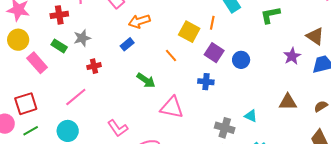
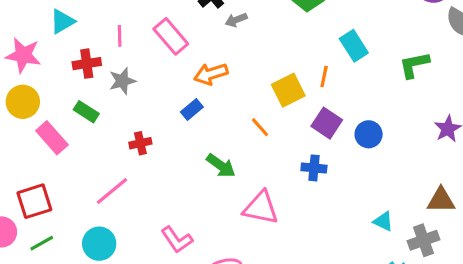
yellow square: (189, 32) -> (288, 90), turned 35
gray star: (82, 38) -> (122, 81), moved
gray cross: (225, 128) -> (424, 240), moved, turned -36

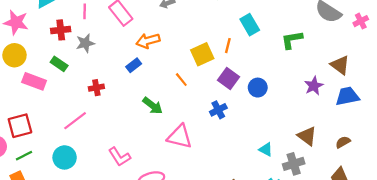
pink rectangle: (52, 138) -> (34, 81), turned -30
blue cross: (314, 168) -> (218, 110), turned -35
brown triangle: (441, 200) -> (307, 136), turned 35

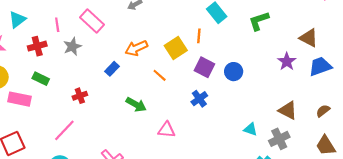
orange arrow: (148, 41) -> (136, 48), moved
gray star: (85, 43) -> (72, 47), moved
pink triangle: (180, 137) -> (167, 130), size x0.7

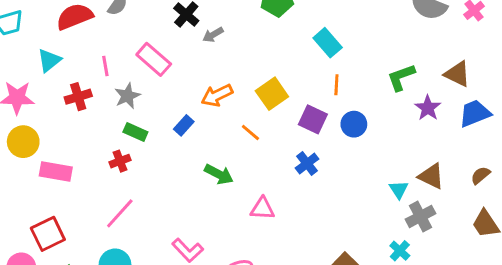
green L-shape: (259, 21) -> (401, 77), moved
orange line: (199, 36) -> (336, 85), moved
green rectangle: (41, 79) -> (135, 132), moved
red cross: (80, 96) -> (120, 161), moved
cyan triangle: (251, 129) -> (399, 190), moved, turned 40

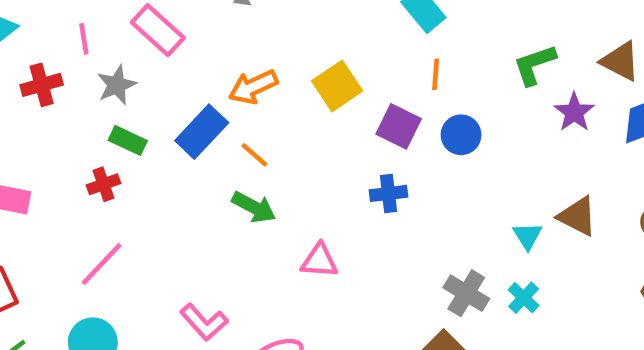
blue rectangle: (184, 125) -> (202, 132), size x1.6
orange line: (250, 133) -> (254, 155), moved
blue cross: (307, 164) -> (389, 193), turned 30
gray cross: (420, 216) -> (466, 293), moved, turned -32
cyan cross: (400, 251) -> (524, 298), moved

